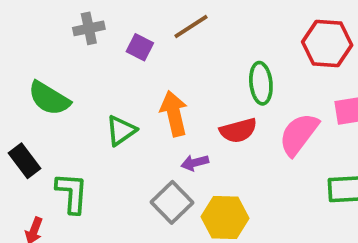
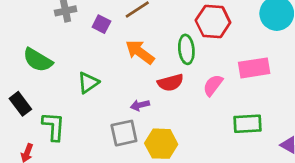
red hexagon: (327, 44) -> (213, 21), moved
orange arrow: (174, 113) -> (140, 52), moved, turned -40
pink semicircle: (299, 134) -> (213, 85), size x0.7
gray square: (172, 202) -> (124, 133), turned 32

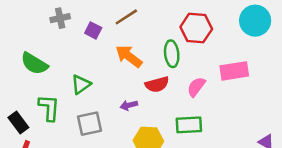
black rectangle: (20, 104) -> (18, 122), moved
green rectangle: (247, 124) -> (189, 125), moved
green L-shape: (54, 126) -> (49, 108), moved
gray square: (124, 133) -> (90, 124), moved

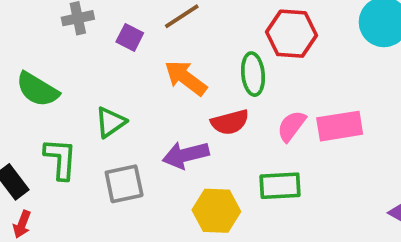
pink rectangle: (234, 71) -> (340, 126), moved
purple arrow: (129, 105) -> (186, 155), size x1.6

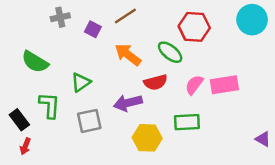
green ellipse: (253, 74) -> (170, 52), turned -45

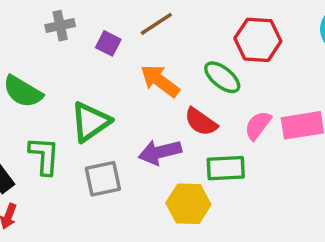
green triangle: (81, 82) -> (90, 122), size x1.4
red semicircle: (156, 82) -> (201, 122), turned 50
green rectangle: (187, 122) -> (226, 168), moved

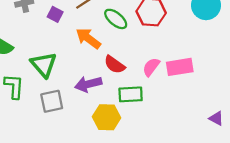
green ellipse: (222, 77) -> (116, 19), moved
green triangle: (90, 122) -> (44, 65), turned -36

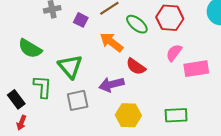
pink semicircle: (151, 67) -> (174, 53), moved
green rectangle: (131, 94) -> (176, 115), moved

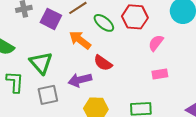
purple square: (81, 20) -> (51, 19), size x1.5
pink semicircle: (174, 53) -> (156, 43), moved
pink rectangle: (196, 69) -> (160, 74), moved, size x0.7

